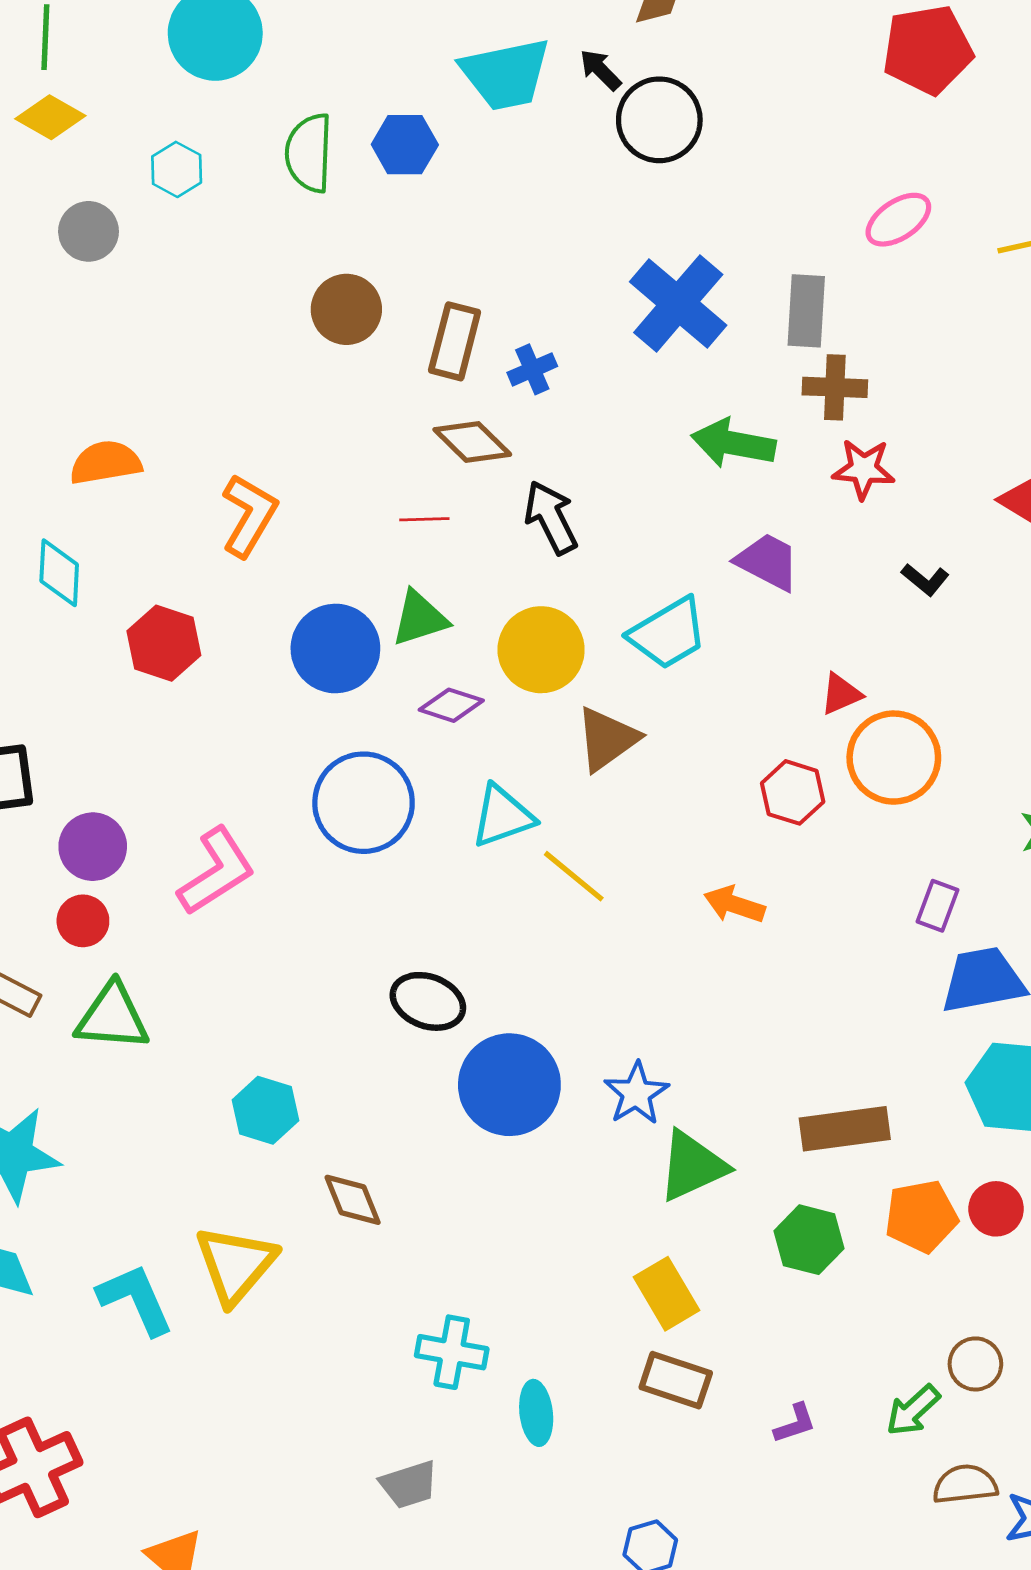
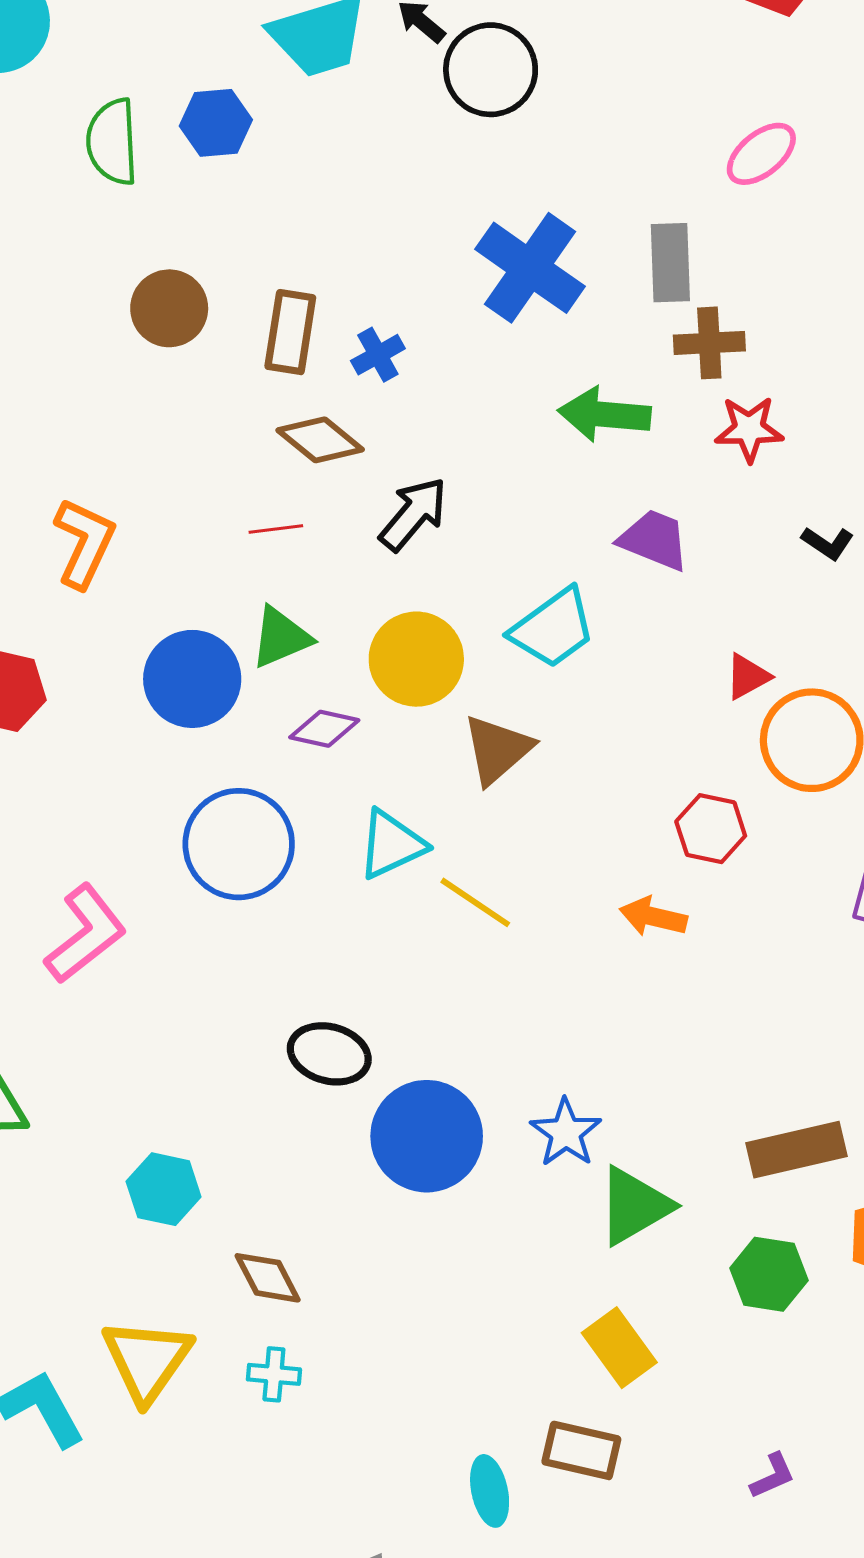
black arrow: (551, 517) -> (413, 514), turned 72
red hexagon: (793, 792) -> (711, 829), moved
cyan cross: (452, 1352) -> (274, 1374), moved, size x0.7
brown rectangle: (676, 1380) -> (581, 1450), moved

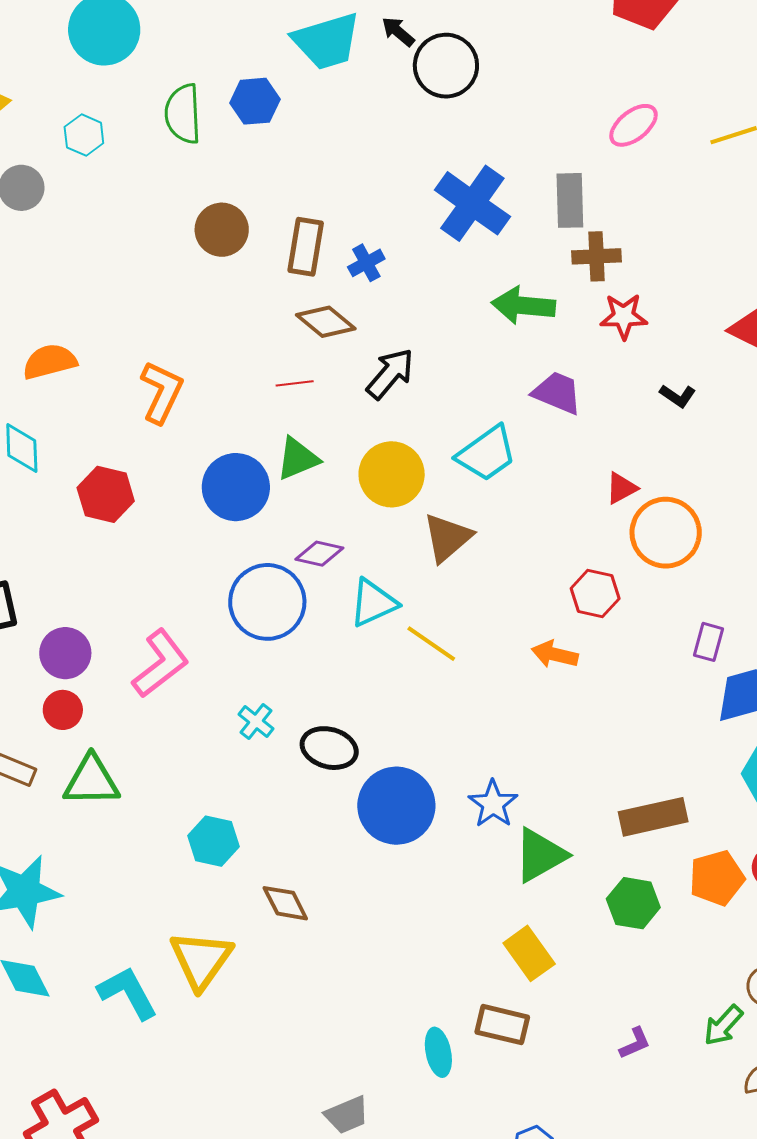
purple diamond: (324, 729) -> (319, 554), moved
cyan cross: (274, 1374) -> (256, 721), moved, turned 33

